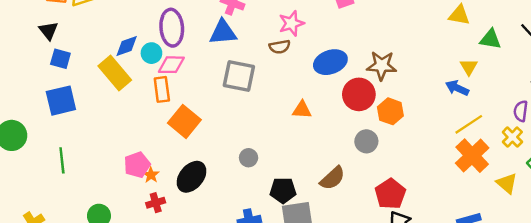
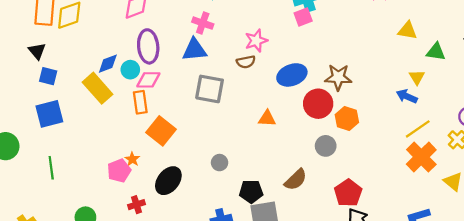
orange star: (151, 175) -> (132, 159), moved

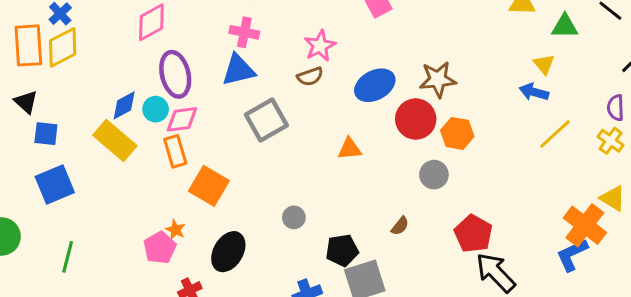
gray square: (210, 89) -> (266, 120), turned -32
orange cross: (421, 157) -> (585, 225), moved
green line: (51, 168) -> (68, 257), turned 30
brown semicircle: (296, 180) -> (400, 226), size x0.6

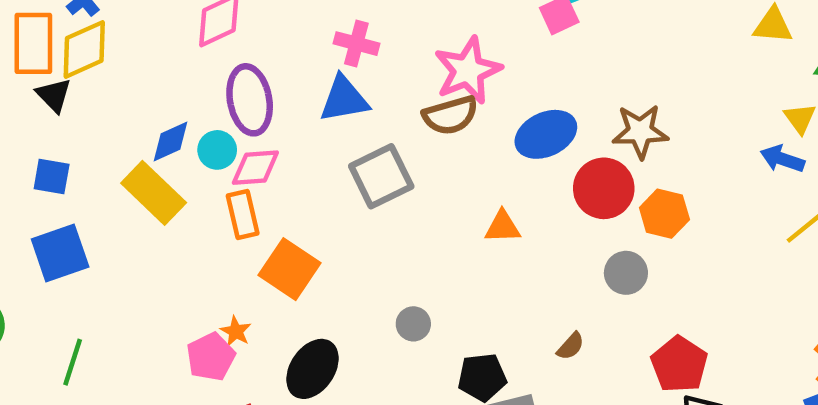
pink star: (320, 46) -> (468, 70), size x1.4
brown semicircle: (310, 76) -> (450, 115), size x1.4
black triangle: (26, 102) -> (54, 95), moved

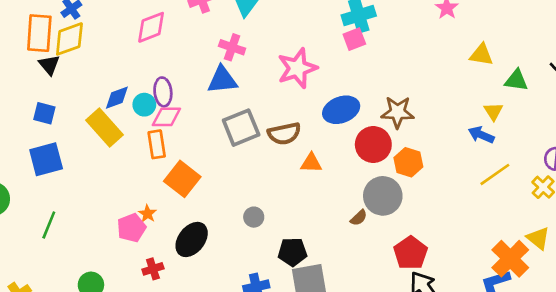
purple ellipse: (250, 100) -> (163, 92), moved, size x0.7
brown semicircle: (450, 115) -> (284, 134), moved
gray circle: (626, 273) -> (383, 196), size x1.5
brown semicircle: (571, 346) -> (359, 218), moved

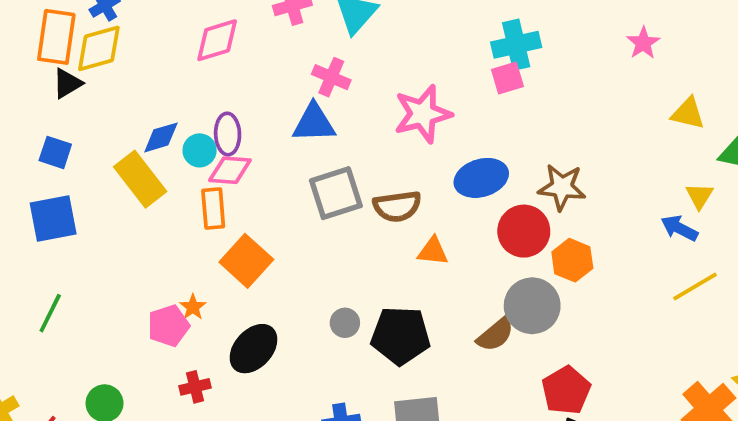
black triangle: (49, 65) -> (67, 83), turned 35
brown semicircle: (359, 218) -> (495, 335), size x1.5
black pentagon: (292, 252) -> (401, 335), moved, size x1.4

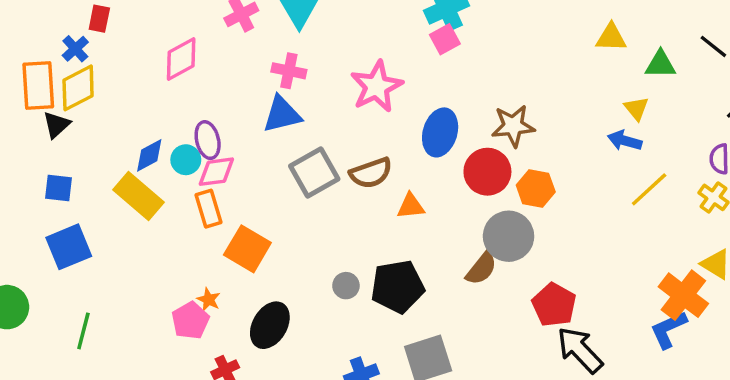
blue ellipse: (481, 178) -> (440, 132), turned -45

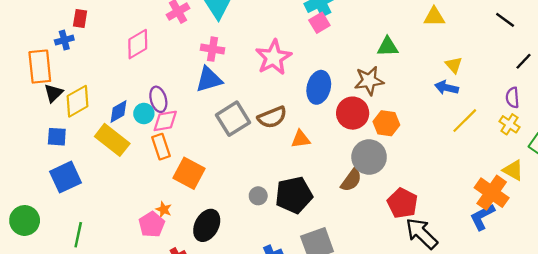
blue cross: (75, 49) -> (64, 40), turned 30
green triangle: (661, 64) -> (388, 47), moved
yellow diamond: (78, 88) -> (78, 101), moved

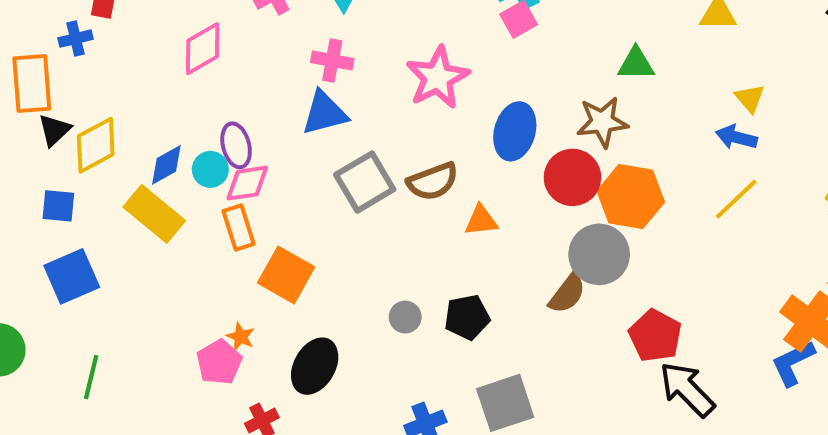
yellow line: (465, 121) -> (736, 199), moved
orange hexagon: (386, 123) -> (631, 197), size x1.4
black pentagon: (294, 195) -> (467, 317), size x0.7

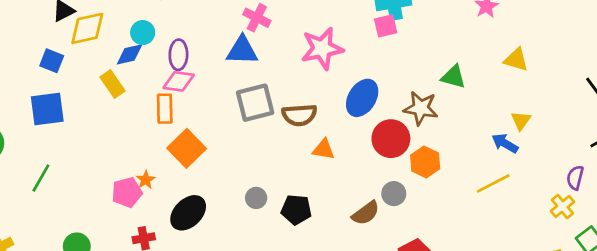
cyan circle: (210, 169) -> (143, 33), moved
orange hexagon: (631, 197) -> (425, 162), size x0.7
yellow rectangle: (154, 214) -> (113, 84), size x0.7
gray circle: (599, 254) -> (394, 194), size x0.6

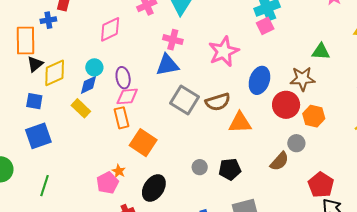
gray square: (255, 103) -> (185, 100), turned -32
orange triangle: (324, 149) -> (240, 123), size x1.4

